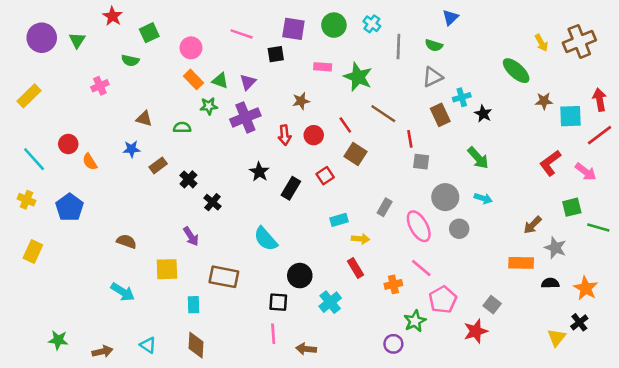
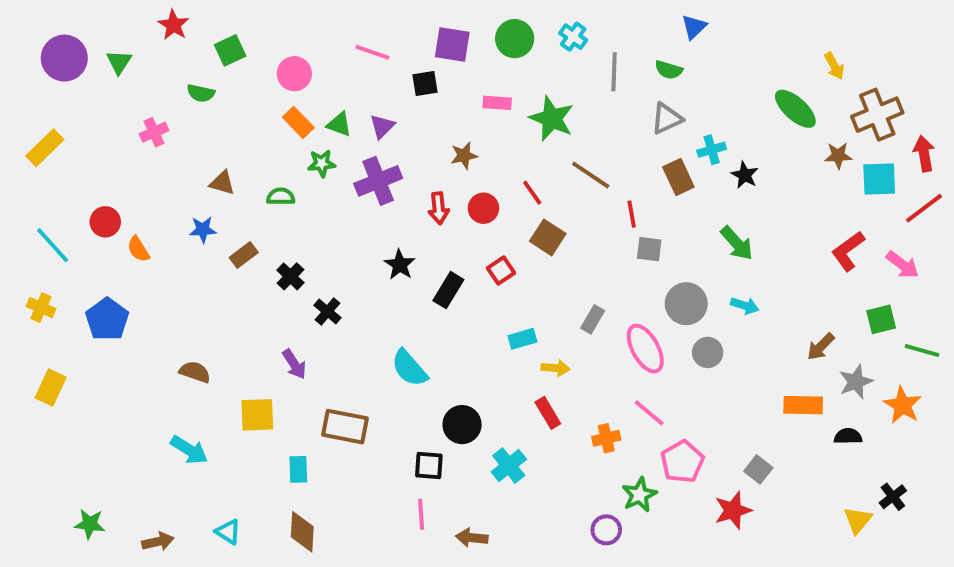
brown cross: (579, 42) -> (877, 115), moved
gray star: (555, 248) -> (856, 382), turned 30
orange star: (586, 288) -> (903, 405), moved

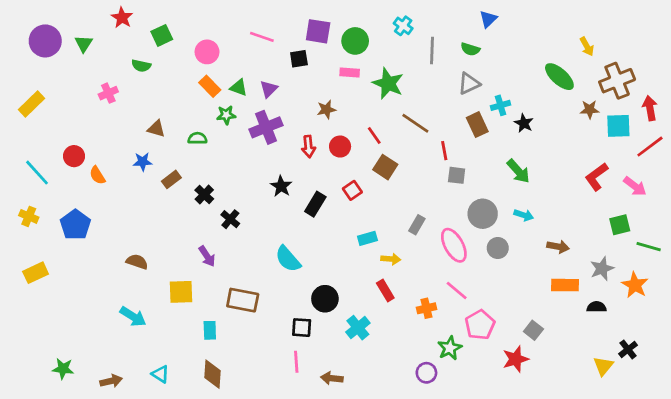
green circle: (515, 39) -> (355, 41), moved
brown arrow: (821, 347) -> (558, 247), moved, turned -125
yellow rectangle: (51, 388) -> (36, 273), turned 40

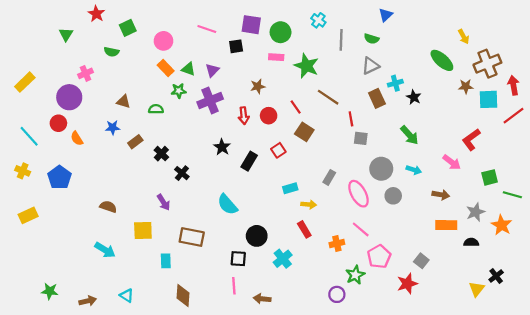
purple circle: (45, 41) -> (69, 97), moved
pink arrow: (635, 186) -> (452, 162), moved
brown diamond: (213, 374) -> (183, 295), moved

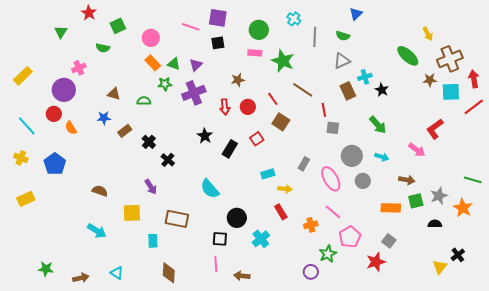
purple square: (251, 25) -> (218, 18), moved
green square: (490, 177) -> (416, 201), moved
orange rectangle: (446, 225) -> (391, 208), moved

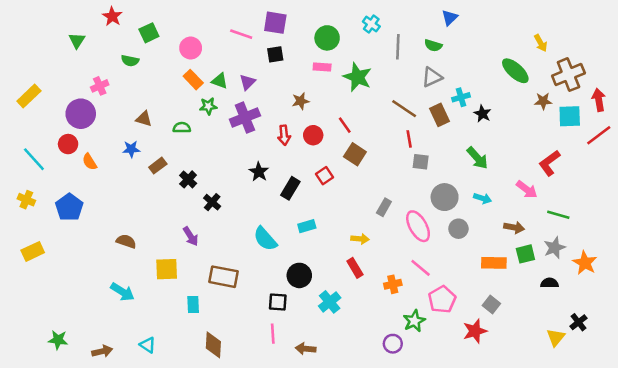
brown line: (303, 90) -> (404, 109), moved
cyan rectangle: (268, 174) -> (307, 226), moved
green line: (473, 180) -> (558, 215), moved

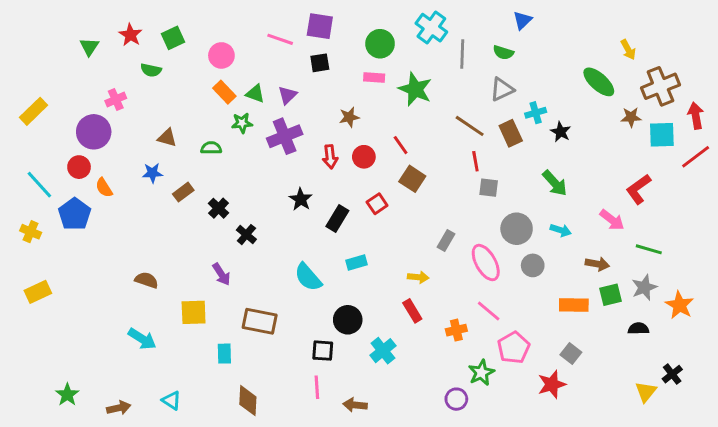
red star: (112, 16) -> (130, 35), moved
cyan cross: (371, 24) -> (431, 28), size x1.5
blue pentagon: (69, 207) -> (75, 214), moved
green star: (58, 340) -> (67, 395), turned 30

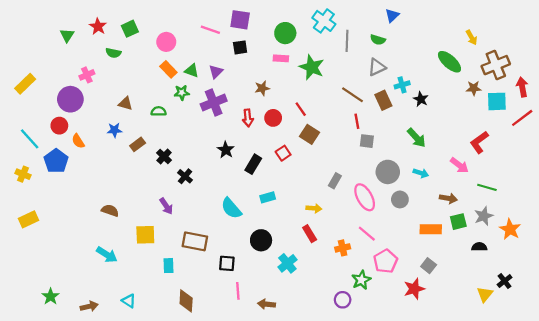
black square: (323, 351) -> (227, 263), moved

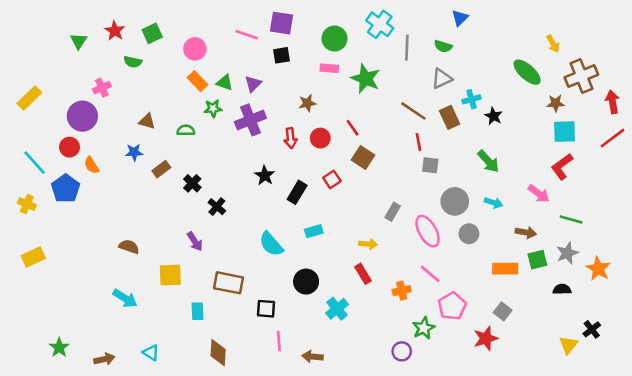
cyan square: (497, 101) -> (565, 132), moved

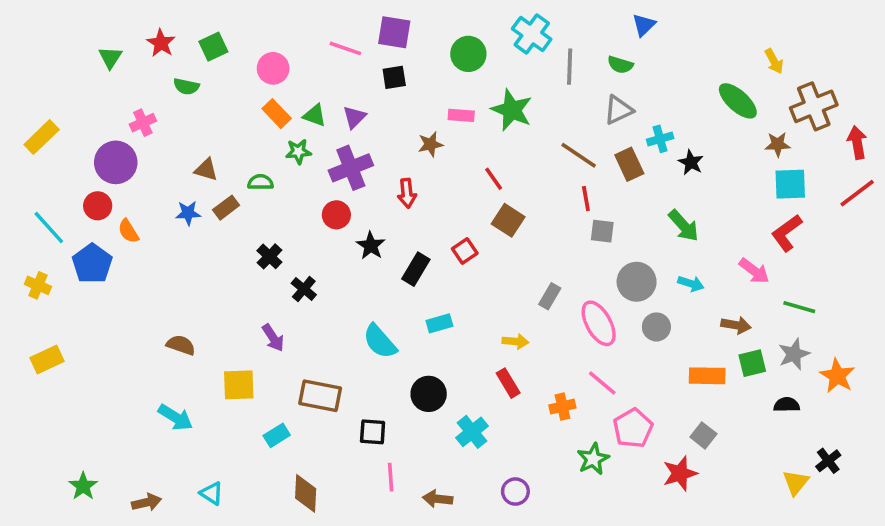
pink rectangle: (329, 68) -> (461, 115), moved
red circle: (320, 138) -> (336, 215), moved
brown rectangle: (161, 169) -> (226, 208), moved
cyan rectangle: (197, 311) -> (277, 435), turned 60
purple circle: (402, 351) -> (515, 492), moved

